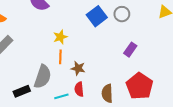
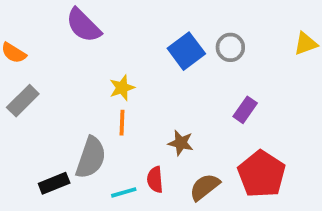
brown star: (78, 68) -> (181, 143), moved
brown semicircle: (107, 93) -> (205, 187), turned 54

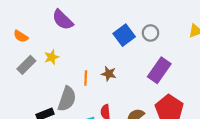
yellow star: (122, 88) -> (52, 57), moved
purple rectangle: (245, 110) -> (159, 70), size x1.6
brown star: (181, 143) -> (109, 74), moved

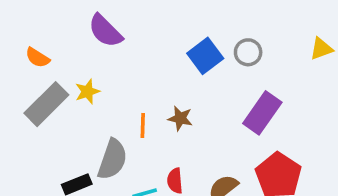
gray rectangle: (26, 65) -> (46, 104), size x1.4

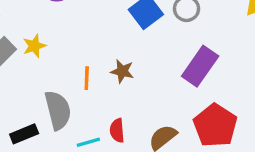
gray semicircle: (112, 159) -> (58, 110), turned -33

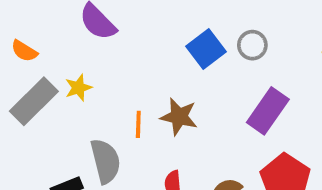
brown star: (122, 71) -> (179, 117), size x1.4

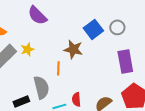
purple rectangle: (268, 111) -> (125, 61), turned -45
brown star: (179, 117) -> (73, 49), moved

